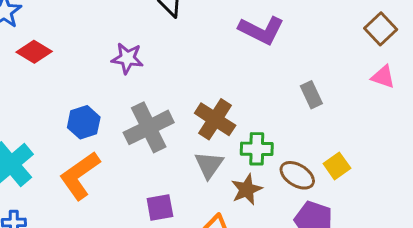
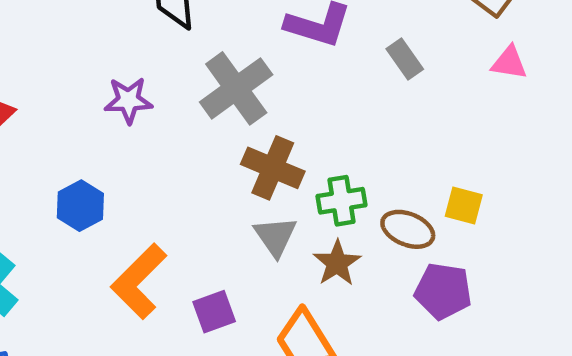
gray rectangle: (311, 95) -> (405, 59), moved
gray cross: (149, 127) -> (236, 88), moved
yellow square: (337, 166) -> (464, 205), turned -30
orange L-shape: (80, 176) -> (139, 281), moved

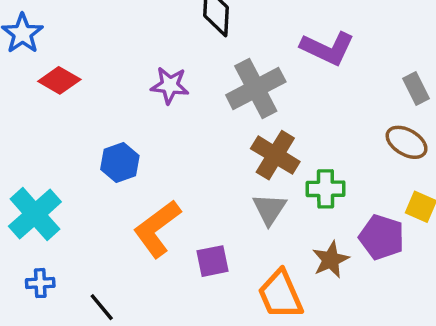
gray rectangle: (405, 59) -> (416, 88), moved
brown ellipse: (408, 229) -> (407, 142), moved
brown star: (337, 263) -> (331, 260), moved
purple pentagon: (443, 291) -> (382, 237), moved

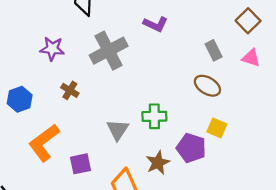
purple L-shape: (328, 48) -> (156, 24), size x0.7
brown cross: (275, 155) -> (70, 90), moved, size x0.6

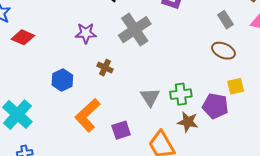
green cross: (154, 116) -> (181, 94), moved
yellow square: (217, 128) -> (236, 86), turned -30
brown star: (158, 163) -> (188, 122), turned -30

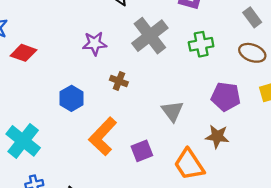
green cross: (181, 94) -> (201, 44), moved
purple pentagon: (215, 106) -> (226, 97), moved

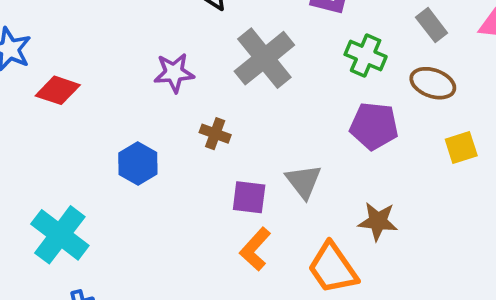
green cross: (201, 44) -> (366, 56), moved, turned 35
purple pentagon: (226, 97) -> (374, 126), moved
orange L-shape: (103, 136) -> (255, 249), moved, size x0.7
purple square: (142, 151) -> (249, 197), moved, turned 30

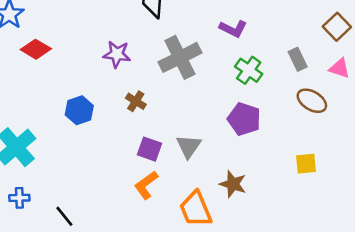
brown ellipse: (433, 83) -> (312, 101), moved
yellow square: (461, 147) -> (306, 164), moved

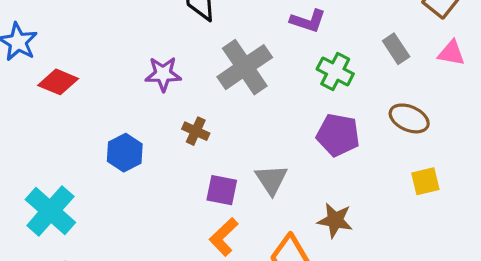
brown ellipse: (312, 101) -> (409, 118), moved

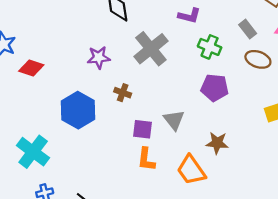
brown ellipse: (409, 118) -> (258, 59), moved
blue hexagon: (125, 153) -> (78, 110), size x1.5
orange L-shape: (224, 237) -> (146, 159), turned -35

